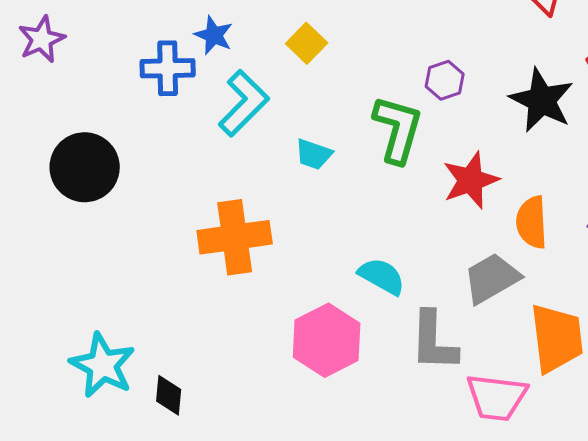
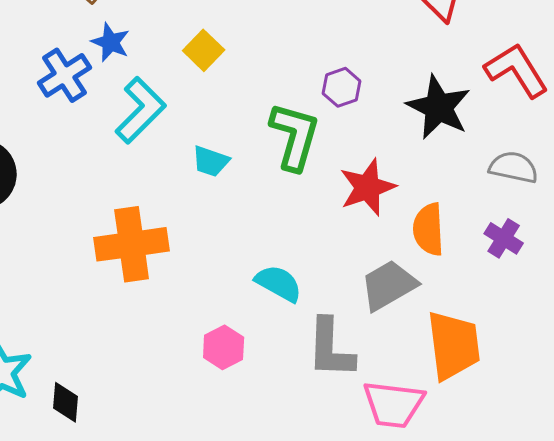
blue cross: (168, 68) -> (65, 75), turned -32
pink hexagon: (327, 340) -> (224, 347), size x0.6

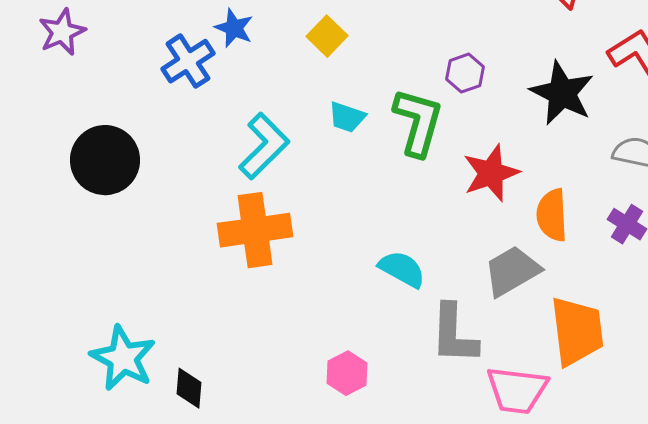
cyan L-shape: (141, 110) -> (264, 146), moved
cyan trapezoid: (211, 161) -> (347, 117), moved
pink hexagon: (224, 347) -> (347, 373), moved

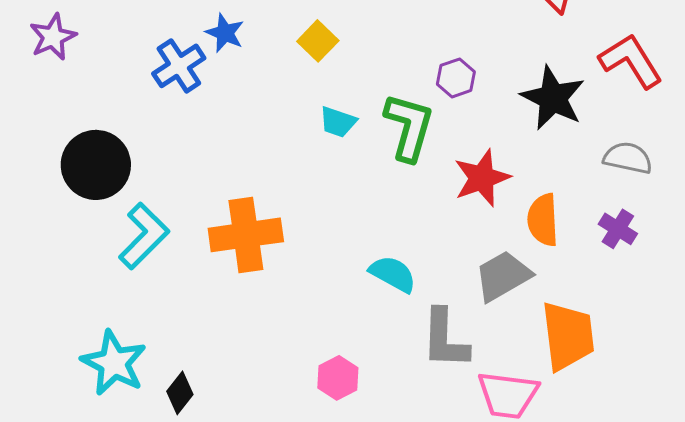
cyan L-shape: (264, 146) -> (144, 236), moved
black diamond: (189, 388) -> (180, 393), turned 33

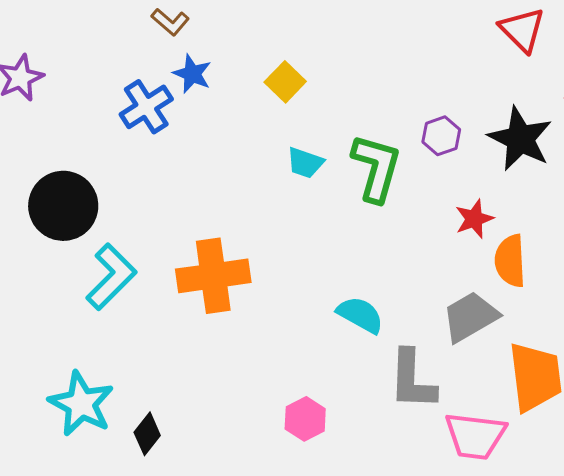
purple hexagon: (456, 78) -> (441, 136), moved
red star: (482, 178) -> (474, 219), moved, size x0.7

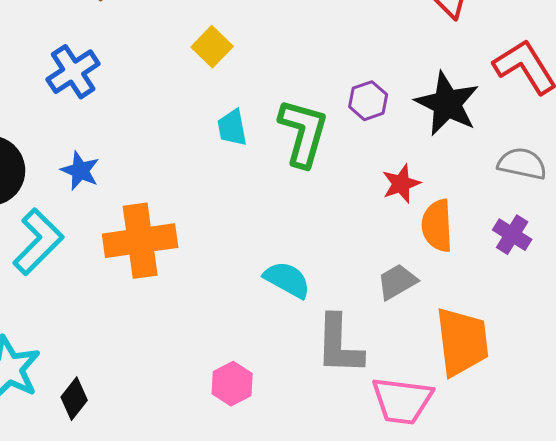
blue star: (192, 74) -> (80, 171), moved
cyan trapezoid: (305, 163) -> (232, 128), turned 60
gray trapezoid: (470, 317) -> (397, 282), size x0.7

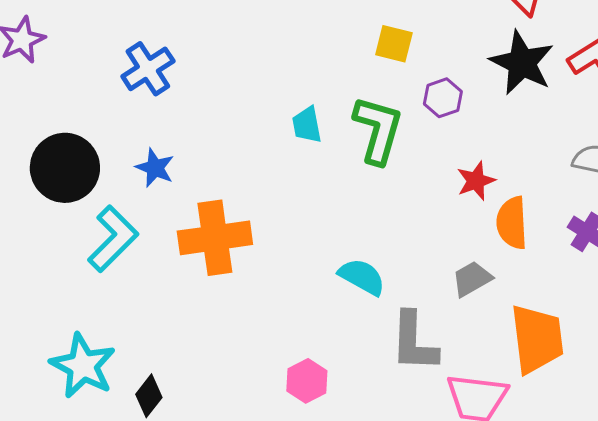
yellow square: (212, 47) -> (394, 44), moved, turned -30
black star: (447, 104) -> (522, 63), moved

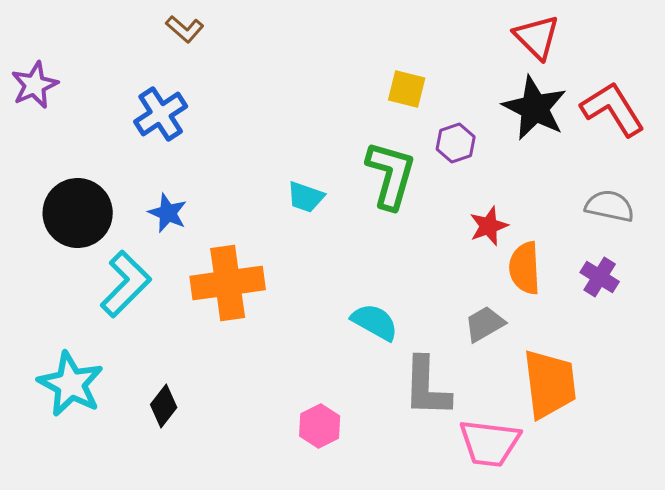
cyan trapezoid: (307, 125) -> (306, 197), moved, turned -60
cyan star: (83, 366) -> (71, 384), moved
black diamond: (149, 396) -> (164, 406), moved

